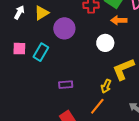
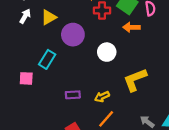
white circle: (105, 43) -> (107, 52), moved
pink square: (19, 49) -> (26, 78), moved
yellow arrow: (106, 86) -> (102, 97), moved, turned 40

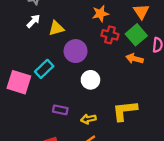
white circle: (107, 52) -> (90, 80), moved
pink square: (26, 78) -> (19, 82), size x1.6

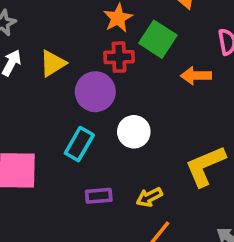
red cross: (110, 35) -> (119, 57), moved
green square: (136, 35) -> (158, 39), moved
cyan rectangle: (44, 69) -> (79, 144), moved

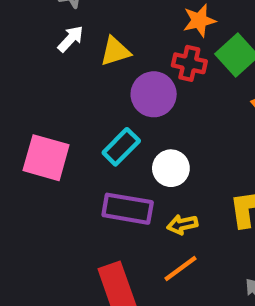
white circle: (134, 132) -> (171, 168), moved
purple rectangle: (99, 196) -> (128, 209), size x1.6

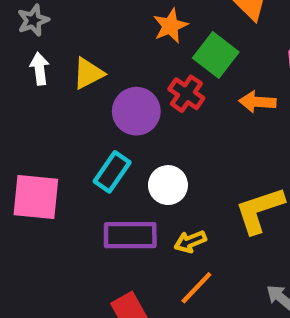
white arrow: (71, 39) -> (40, 69), turned -40
red cross: (189, 63) -> (186, 94), moved, turned 32

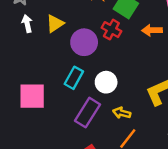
purple rectangle: (130, 235) -> (88, 113), turned -52
yellow arrow: (190, 242) -> (122, 113), turned 42

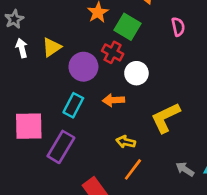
orange arrow: (152, 30) -> (113, 100), moved
white circle: (106, 82) -> (136, 73), moved
purple rectangle: (88, 113) -> (61, 147), moved

